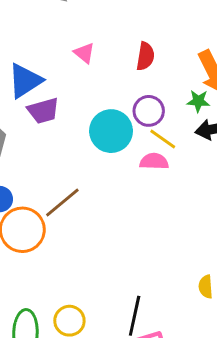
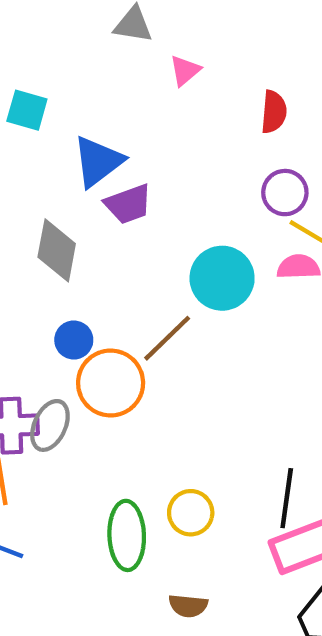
pink triangle: (84, 53) -> (185, 71), moved, turned 45
cyan circle: (111, 131) -> (222, 278), moved

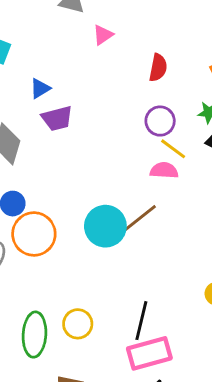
blue triangle: (98, 161) -> (40, 89), size x0.6
cyan circle: (222, 278) -> (105, 226), moved
brown line: (167, 338) -> (140, 218), moved

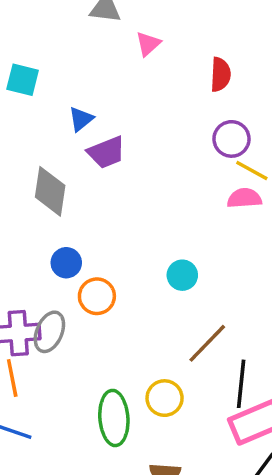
brown line: (140, 218) -> (207, 343), moved
cyan circle: (105, 226) -> (182, 275), size x0.6
orange circle: (34, 234) -> (97, 296), size x0.7

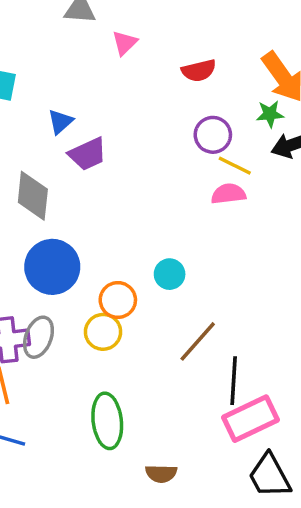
red semicircle: (221, 75) -> (199, 71), turned 76
blue circle: (66, 263) -> (52, 267), size x1.8
orange circle: (97, 296) -> (118, 300), moved
yellow circle: (165, 398) -> (103, 332), moved

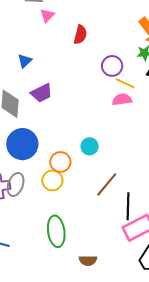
pink triangle: (125, 43) -> (47, 15), moved
red semicircle: (199, 71) -> (80, 35), moved, turned -60
purple trapezoid: (88, 154) -> (41, 93), moved

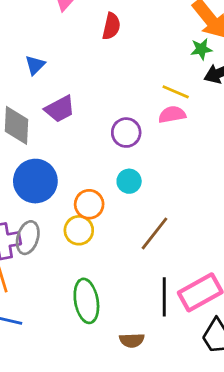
purple circle: (112, 66) -> (126, 133), moved
black line: (128, 206) -> (164, 297), moved

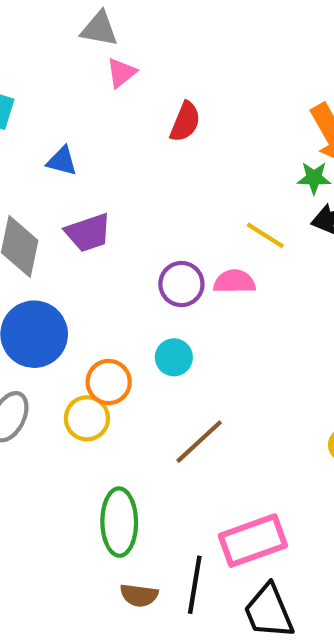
blue triangle: (35, 65) -> (62, 161), turned 50
pink semicircle: (172, 115) -> (234, 282), moved
black line: (164, 297) -> (195, 585), moved
green ellipse: (86, 301) -> (119, 522), moved

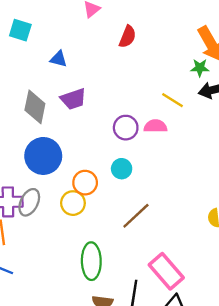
pink rectangle: (253, 541) -> (166, 271), turned 69

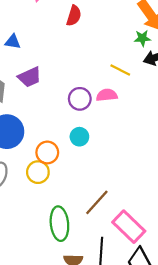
brown line: (136, 216) -> (97, 202), moved

